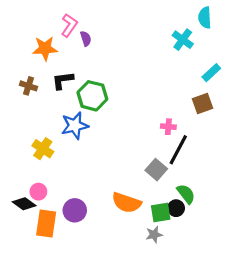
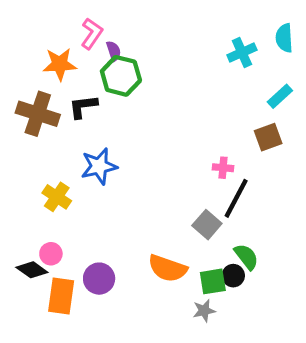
cyan semicircle: (205, 18) -> (284, 38), moved
cyan cross: (183, 40) -> (242, 53), turned 30
brown cross: (28, 86) -> (38, 114), size x1.8
green hexagon: (92, 96) -> (121, 76), moved

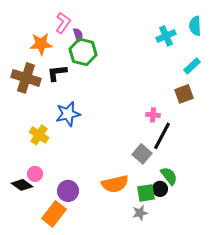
orange semicircle: (168, 268) -> (115, 184), turned -32
orange rectangle: (61, 296) -> (54, 214), moved, turned 30

